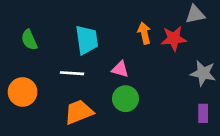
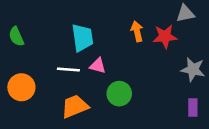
green semicircle: (29, 40) -> (16, 36), moved
pink triangle: (120, 69) -> (98, 66), moved

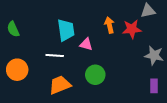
pink triangle: (98, 66) -> (86, 44), moved

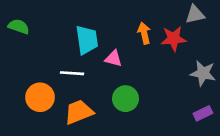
green semicircle: (13, 29) -> (19, 26), moved, turned 133
orange circle: (17, 70) -> (40, 97), moved
purple rectangle: (154, 86) -> (203, 113), turned 64

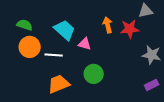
green semicircle: (19, 26) -> (25, 25), moved
cyan trapezoid: (87, 40) -> (65, 30), turned -40
orange circle: (40, 97) -> (30, 47), moved

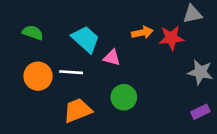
orange arrow: (108, 25) -> (142, 33), turned 91
orange circle: (30, 47) -> (38, 76), moved

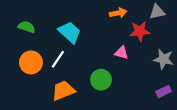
orange arrow: (142, 33) -> (118, 13), moved
pink triangle: (112, 58) -> (121, 53), moved
white line: (71, 72) -> (58, 59), turned -60

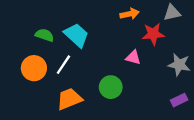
green semicircle: (27, 27) -> (45, 35), moved

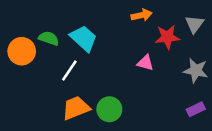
gray triangle: (172, 13) -> (194, 24), moved, turned -42
orange circle: (34, 68) -> (22, 51), moved
green circle: (111, 87) -> (109, 109), moved

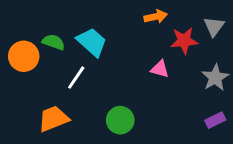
gray star: (196, 71) -> (215, 78), turned 30
orange trapezoid: (76, 108) -> (53, 119), moved

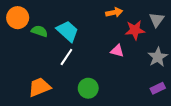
orange circle: (24, 56) -> (18, 18), moved
white line: (76, 78) -> (66, 57), moved

